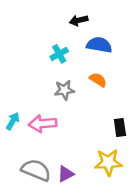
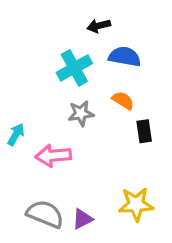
cyan cross: (59, 54) -> (74, 68), size x1.5
cyan arrow: (13, 121) -> (16, 134), moved
black rectangle: (120, 127) -> (144, 131), moved

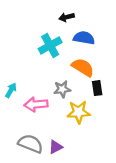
orange semicircle: (123, 100) -> (83, 67), size x1.5
gray star: (81, 113) -> (62, 89), moved
yellow star: (136, 204) -> (79, 112), moved

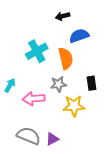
blue semicircle: (84, 38) -> (79, 36), turned -30
cyan cross: (50, 45) -> (37, 51), moved
orange semicircle: (83, 67) -> (66, 58), moved, turned 45

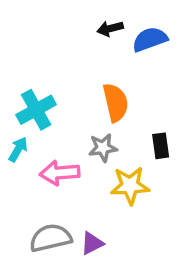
blue semicircle: (79, 36) -> (150, 39), moved
cyan cross: (37, 51) -> (36, 110), moved
gray semicircle: (29, 136) -> (51, 238), turned -35

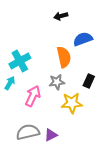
blue semicircle: (150, 39) -> (83, 39), moved
black rectangle: (161, 146) -> (89, 81), turned 32
pink arrow: (60, 173) -> (33, 96), turned 120

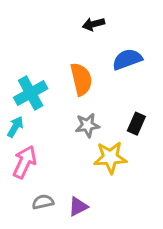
orange semicircle: (64, 57) -> (81, 79), moved
pink arrow: (33, 96) -> (24, 162), moved
gray semicircle: (28, 132) -> (43, 202), size x0.6

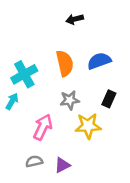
blue semicircle: (127, 59) -> (99, 61), moved
pink arrow: (24, 162) -> (43, 127), moved

